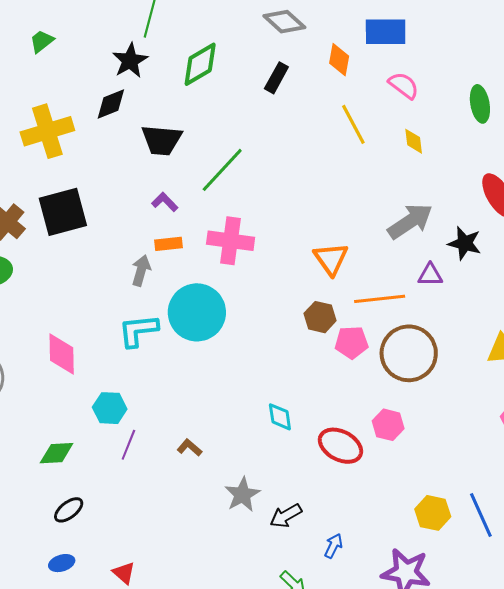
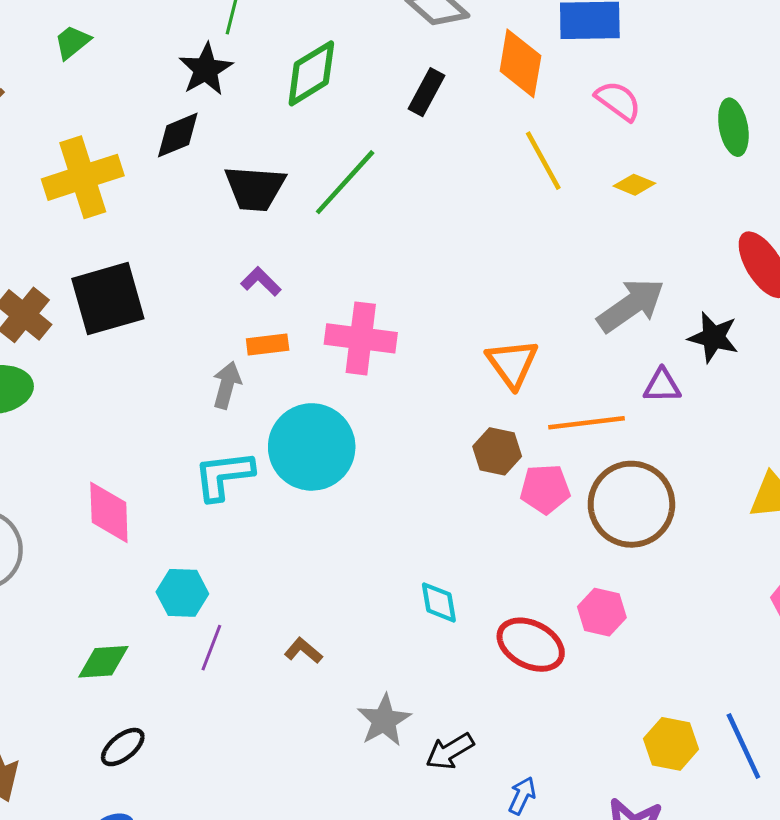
orange diamond: (339, 60) -> (520, 63), size x1.4
yellow diamond: (414, 141) -> (634, 185), turned -60
green line: (222, 170) -> (345, 182), moved

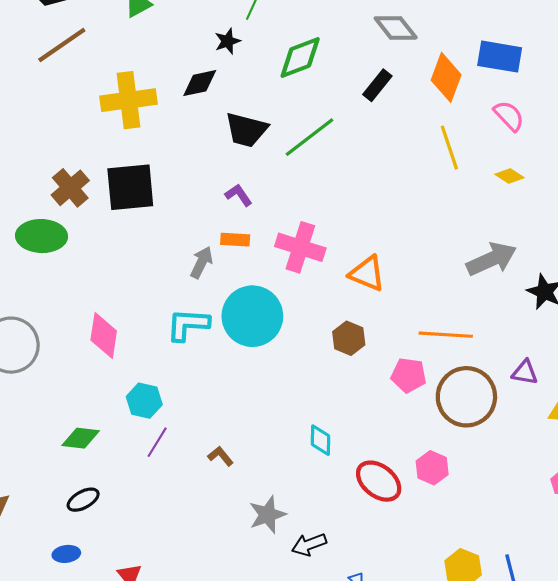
black star: (206, 69) -> (228, 41), size x0.7
orange triangle: (512, 363) -> (367, 273), moved, turned -42
purple triangle: (662, 386) -> (525, 372), moved
brown hexagon: (497, 451) -> (349, 338), moved

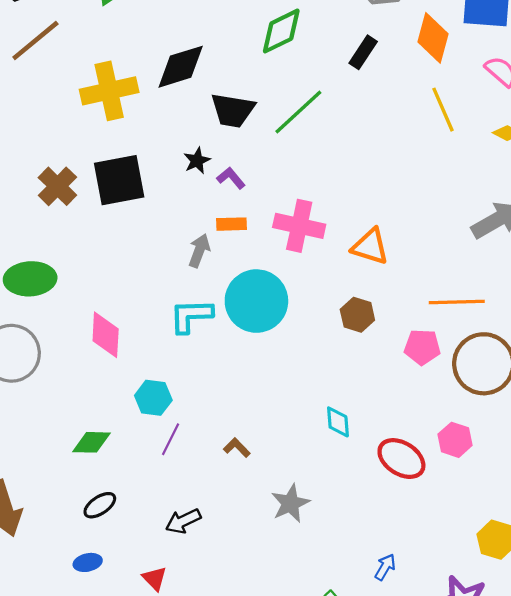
black star: (228, 41) -> (197, 161), moved
black diamond: (200, 83) -> (181, 67), size x1.4
green ellipse: (41, 236) -> (30, 279), moved
black arrow: (309, 545) -> (183, 521), moved

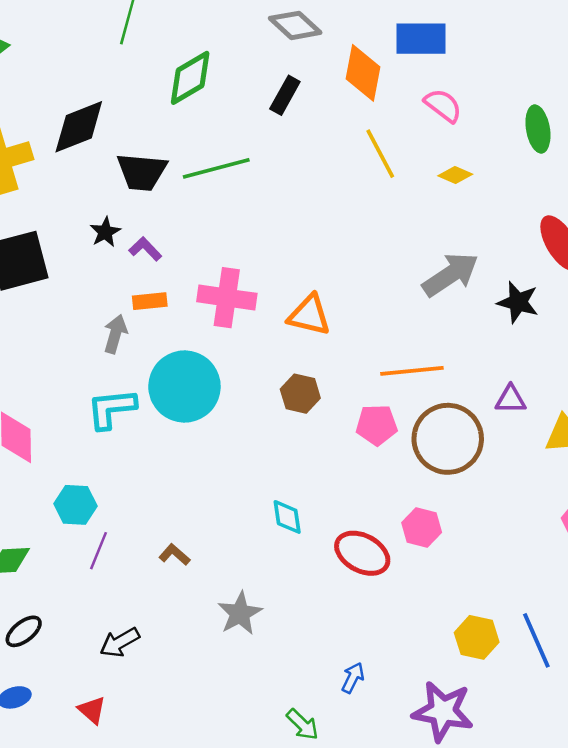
green line: (298, 112) -> (216, 168), turned 32

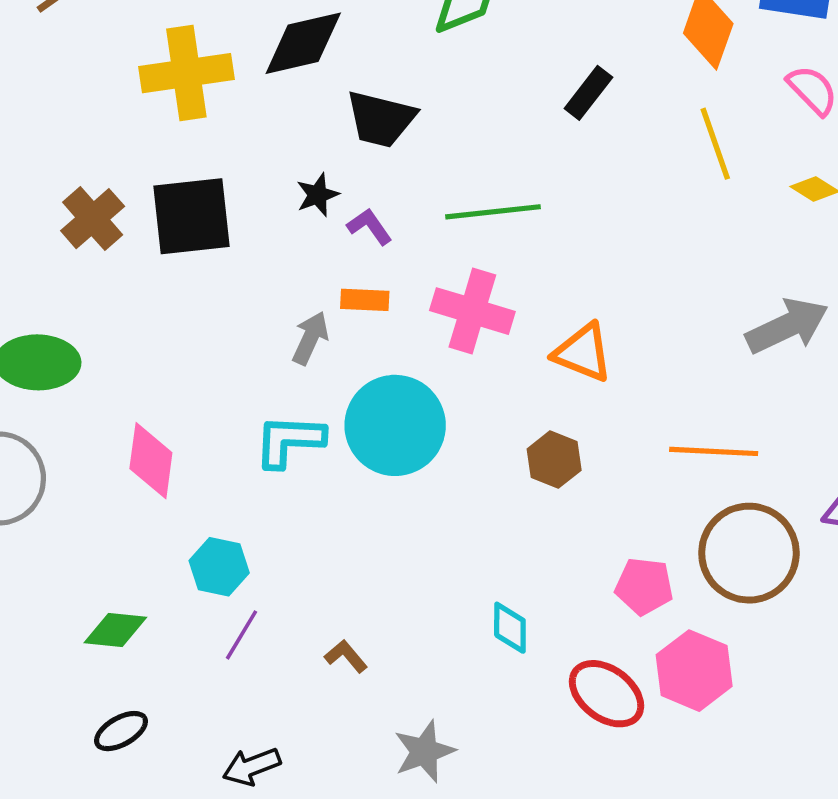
black rectangle: (285, 95) -> (588, 93), moved
green line: (216, 168) -> (493, 212), moved
pink pentagon: (377, 425) -> (644, 586), moved
pink hexagon: (422, 528) -> (694, 671), size x1.4

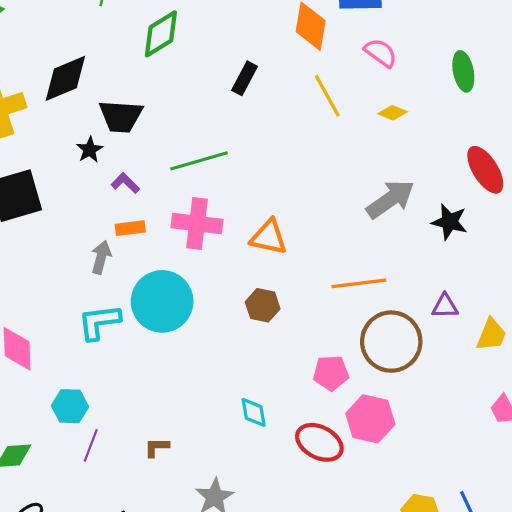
black star: (318, 195) -> (90, 150), moved
brown L-shape: (346, 656) -> (157, 447), turned -40

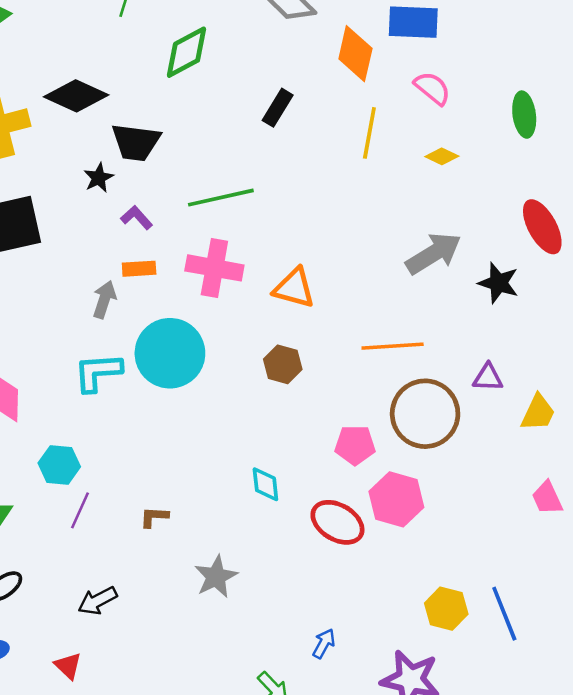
black diamond: (65, 78) -> (76, 96), turned 44
yellow line: (327, 96) -> (369, 133), turned 36

